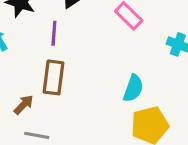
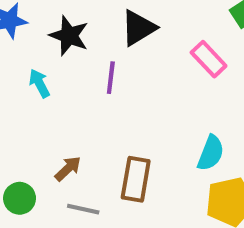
brown rectangle: (54, 77) -> (136, 179), moved

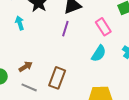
purple line: (111, 78) -> (65, 29), moved
cyan semicircle: (211, 153) -> (99, 53), moved

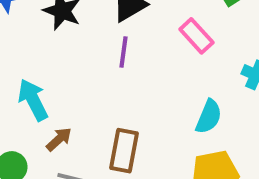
cyan arrow: (20, 23) -> (33, 100), moved, size x1.5
cyan semicircle: (99, 53) -> (209, 117), moved

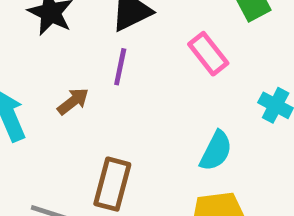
brown arrow: (59, 139) -> (73, 101), moved

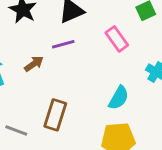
purple line: (120, 67) -> (63, 44), turned 60

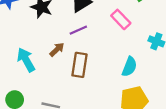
brown rectangle: (55, 115) -> (80, 65), moved

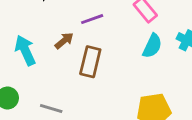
cyan semicircle: (129, 67) -> (152, 46), moved

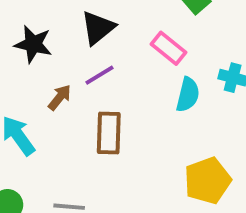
brown arrow: (64, 41) -> (60, 97), moved

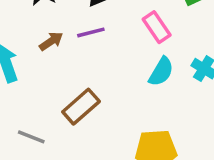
brown rectangle: (109, 133) -> (81, 107), moved, turned 30

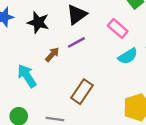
cyan semicircle: (161, 72) -> (128, 56), turned 42

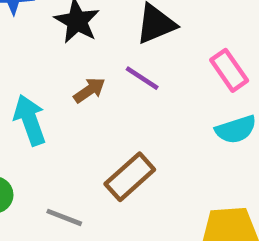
purple line: (76, 42) -> (142, 78), turned 48

